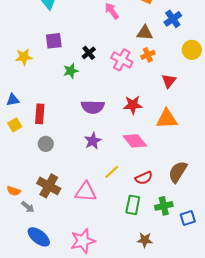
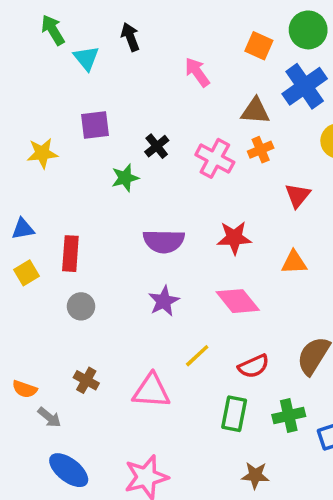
blue cross: (173, 19) -> (305, 86), size x1.4
orange triangle: (167, 119) -> (294, 262), size x0.7
brown cross: (49, 186) -> (86, 380), size x0.6

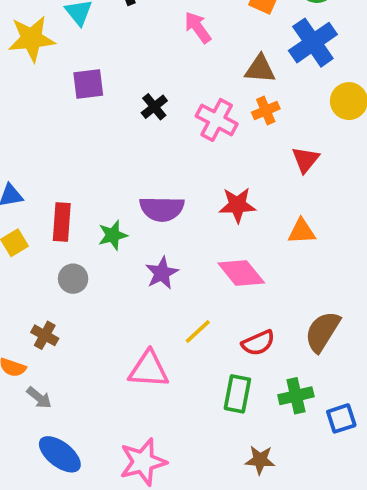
yellow star: (42, 153) -> (32, 39), moved, size x1.4
green star: (125, 178) -> (113, 235), moved
brown cross: (86, 380) -> (45, 335), moved

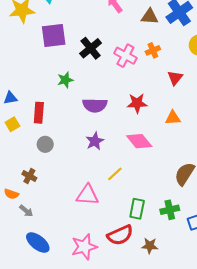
brown triangle: (260, 69) -> (150, 17), moved
purple square: (88, 84) -> (54, 36), size x1.4
black cross: (154, 107) -> (91, 48), size x1.5
green star: (113, 235) -> (65, 80), moved
red semicircle: (258, 343) -> (120, 235), moved, size x1.4

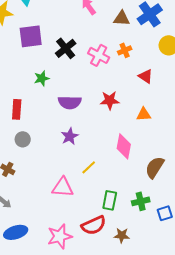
red triangle: (175, 78) -> (146, 76), turned -35
pink diamond: (139, 141) -> (124, 146), moved, turned 50
blue ellipse: (38, 243) -> (16, 232), turned -55

